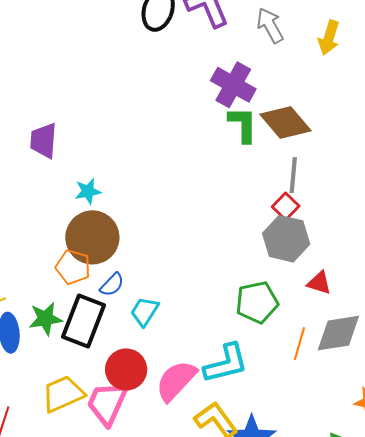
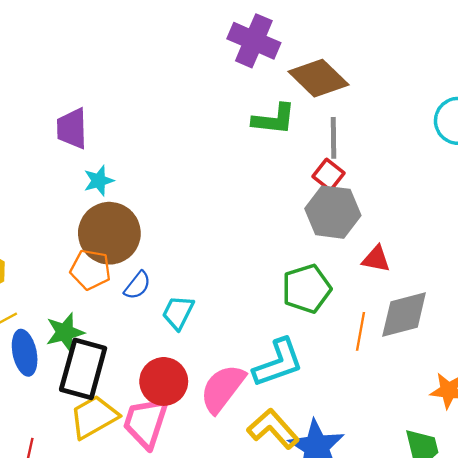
green L-shape: (243, 124) -> (274, 119), moved, turned 102
purple trapezoid: (44, 141) -> (72, 129), moved
black rectangle: (84, 321) -> (83, 369), moved

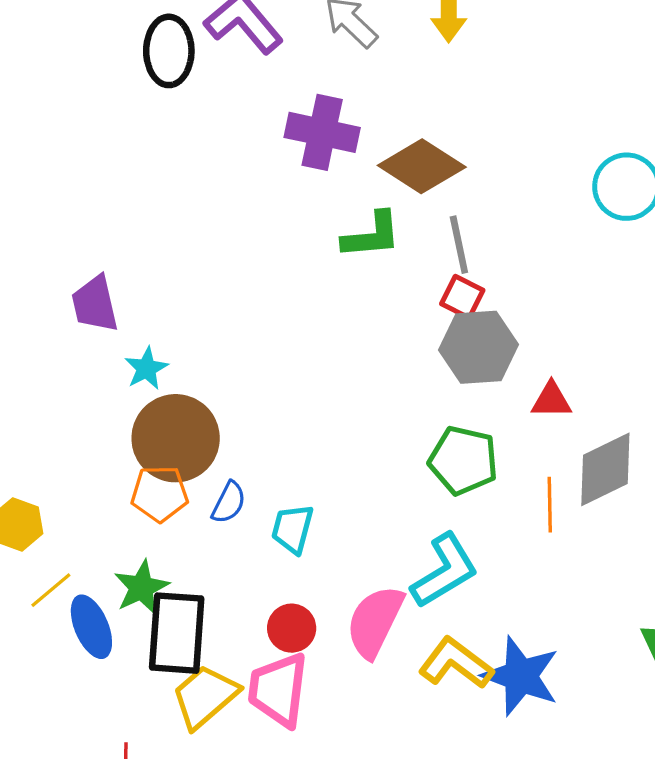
green pentagon: (307, 289) -> (463, 460), turned -30
red circle: (164, 381) -> (292, 628), size x0.7

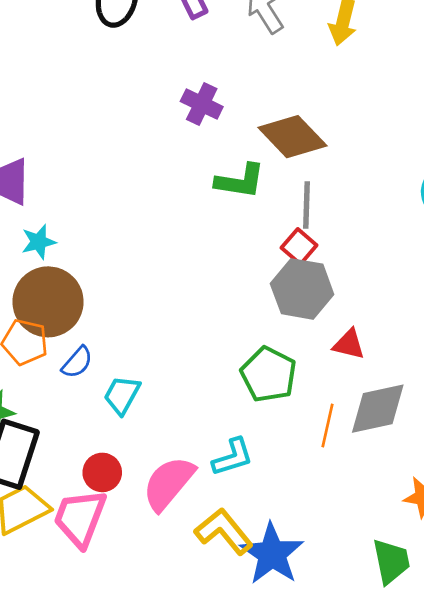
purple cross: (322, 132) -> (202, 104), moved, size x0.7
cyan L-shape: (445, 571) -> (233, 457), size x0.7

